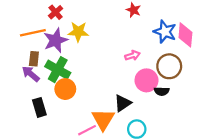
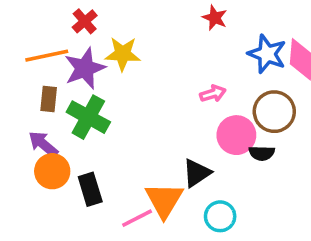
purple arrow: (31, 74) -> (43, 144), moved
orange circle: (65, 89) -> (52, 171), moved
black rectangle: (39, 107) -> (90, 189), moved

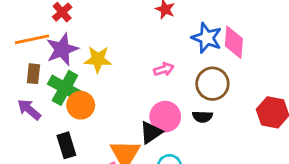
yellow star: (123, 54) -> (98, 59), moved
pink circle: (236, 135) -> (165, 117), moved
orange circle: (52, 171) -> (81, 105), moved

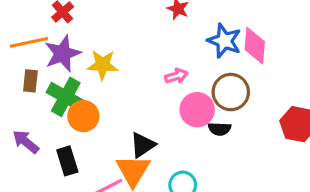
purple arrow: (29, 109) -> (26, 142), moved
pink circle: (165, 117) -> (197, 110), moved
black triangle: (151, 132) -> (143, 145), moved

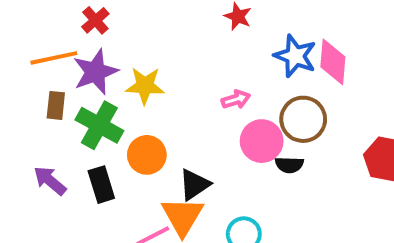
orange circle: (83, 116) -> (147, 155), moved
black rectangle: (67, 161) -> (101, 185), moved

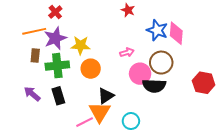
green cross: (99, 125) -> (57, 66), turned -35
orange circle: (147, 155) -> (91, 69), moved
black semicircle: (289, 165) -> (154, 86), size x1.6

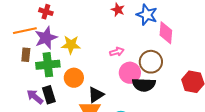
red cross: (55, 12) -> (46, 12), turned -32
blue star: (157, 30) -> (147, 15), moved
orange circle: (91, 69) -> (74, 78), moved
purple arrow: (32, 94) -> (35, 97), moved

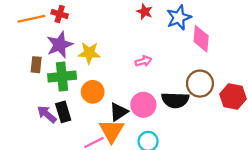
blue star: (147, 15) -> (179, 18), turned 30
orange line: (25, 31) -> (31, 19), moved
brown circle: (151, 62) -> (200, 84), moved
pink circle: (130, 73) -> (143, 105), moved

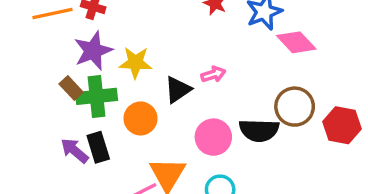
pink diamond: (201, 39) -> (296, 42), turned -48
brown rectangle: (36, 65) -> (71, 88), moved, turned -49
black triangle: (119, 112) -> (178, 90), moved

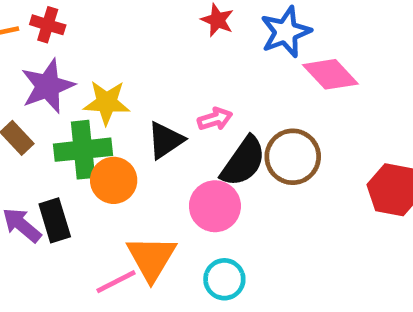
green cross: (97, 96) -> (83, 150), moved
brown circle: (295, 107) -> (293, 157), moved
black semicircle: (259, 130) -> (243, 161), moved, turned -57

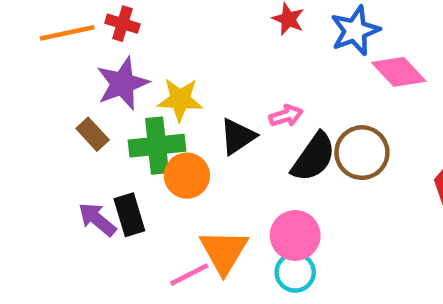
pink circle: (215, 206) -> (295, 235), moved

